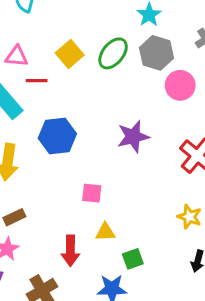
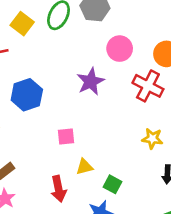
pink circle: (180, 85) -> (120, 49), moved
green square: (133, 259) -> (112, 184), turned -30

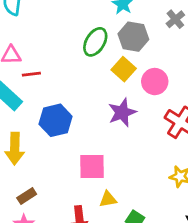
yellow square: (22, 24) -> (124, 69), moved
pink square: (66, 137) -> (92, 167), size x1.5

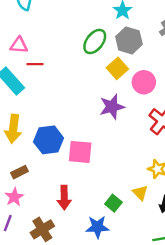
blue hexagon: (56, 120) -> (49, 140), moved
yellow triangle: (108, 199) -> (140, 193), moved, turned 49

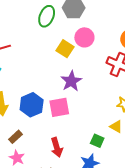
yellow square: (117, 68) -> (65, 49), moved
pink circle: (144, 82) -> (84, 37), moved
purple star: (112, 107) -> (71, 81), moved

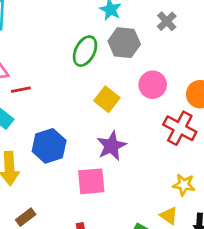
pink circle: (84, 37) -> (153, 85), moved
blue hexagon: (32, 105) -> (49, 146), moved

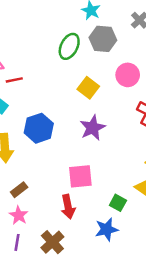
pink square: (91, 181) -> (80, 176), moved

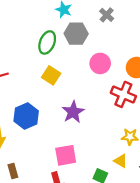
yellow square: (88, 88) -> (51, 75), moved
brown rectangle: (19, 190) -> (13, 171), turned -64

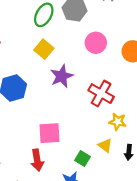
red cross: (123, 94) -> (101, 94), moved
purple star: (73, 112) -> (62, 76), moved

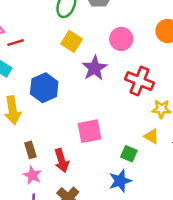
pink circle: (96, 43) -> (121, 39), moved
red arrow: (37, 160) -> (62, 160), moved

